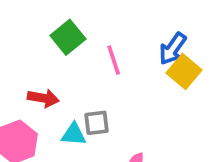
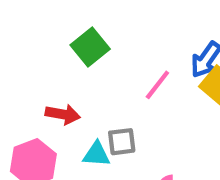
pink line: (114, 60) -> (157, 85), moved, turned 56

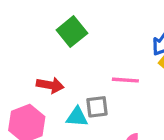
pink line: (157, 85) -> (125, 80), moved, turned 56

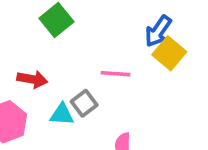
gray square: (97, 107) -> (84, 103), turned -30

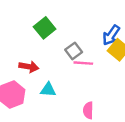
gray square: (84, 103) -> (74, 51), moved

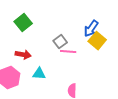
green square: (45, 28) -> (23, 23), moved

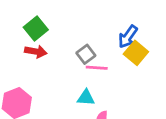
red arrow: (23, 55) -> (36, 52), moved
cyan triangle: (39, 74) -> (86, 98), moved

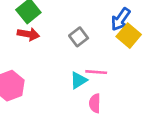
pink line: (97, 68) -> (96, 72), moved
cyan triangle: (86, 98) -> (79, 80), turned -36

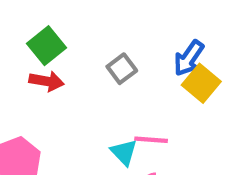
gray square: (79, 37) -> (122, 69), moved
cyan triangle: (79, 80) -> (124, 152), turned -42

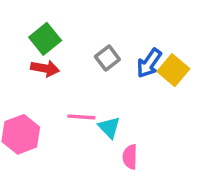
blue arrow: (189, 58) -> (149, 63), moved
pink line: (151, 140) -> (81, 117), moved

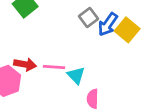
gray square: (107, 58) -> (88, 17), moved
red arrow: (45, 68) -> (25, 64), moved

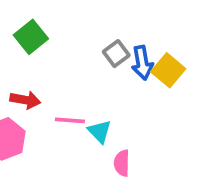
blue arrow: (108, 24) -> (142, 63), turned -45
red arrow: (25, 64) -> (25, 100), moved

